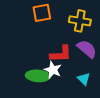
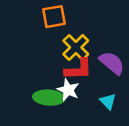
yellow cross: (80, 21) -> (76, 47), moved, turned 35

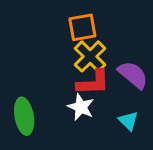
orange square: (54, 17) -> (82, 27), moved
green ellipse: (49, 98) -> (24, 116), moved, turned 76

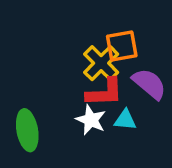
orange square: (82, 27) -> (122, 46), moved
cyan triangle: (128, 121) -> (125, 120), moved, turned -40

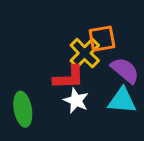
red L-shape: (105, 92) -> (69, 78), moved
cyan triangle: (125, 120) -> (122, 101), moved, size x1.5

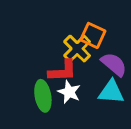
orange square: (102, 39) -> (93, 35), turned 35
green ellipse: (23, 109) -> (43, 96), moved

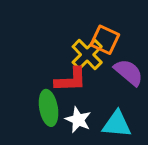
white star: (69, 92) -> (78, 120), moved
cyan triangle: (111, 92) -> (117, 124), moved

